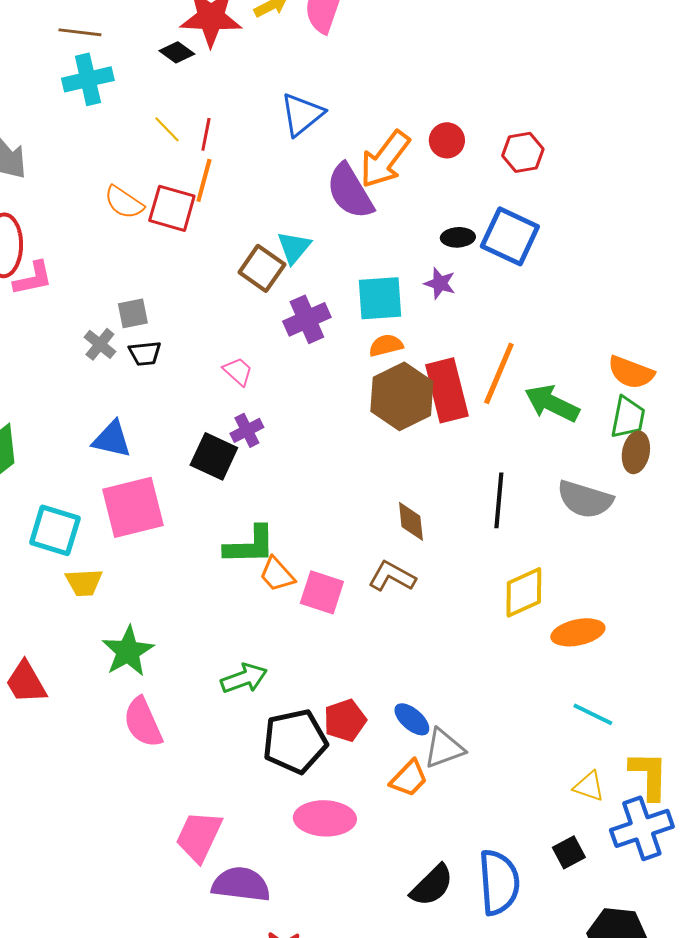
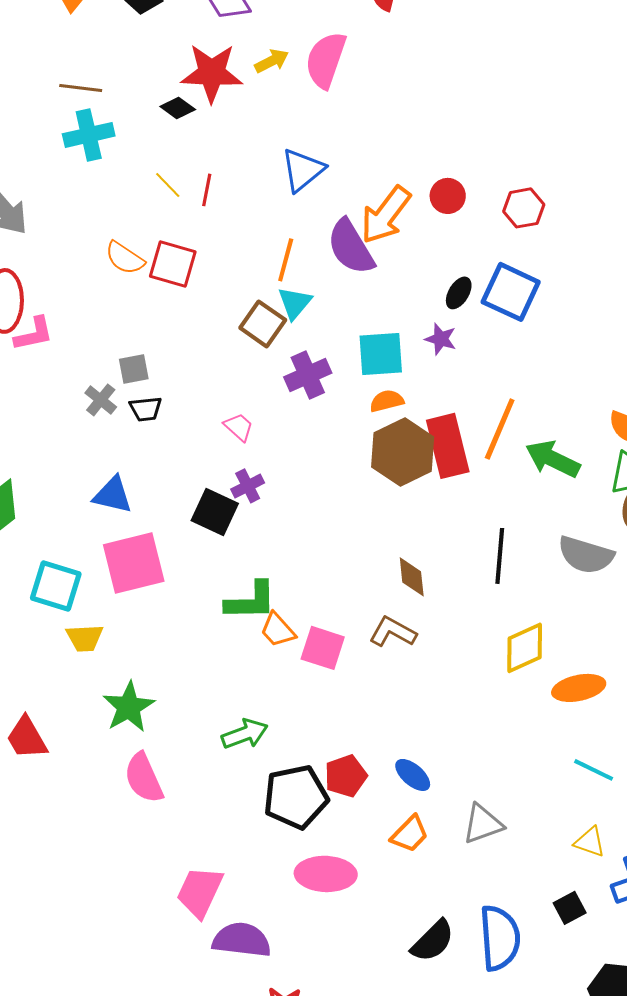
orange line: (204, 180) -> (286, 260), moved
black ellipse: (458, 237) -> (459, 293), turned -56
gray triangle: (444, 748) -> (483, 824), moved

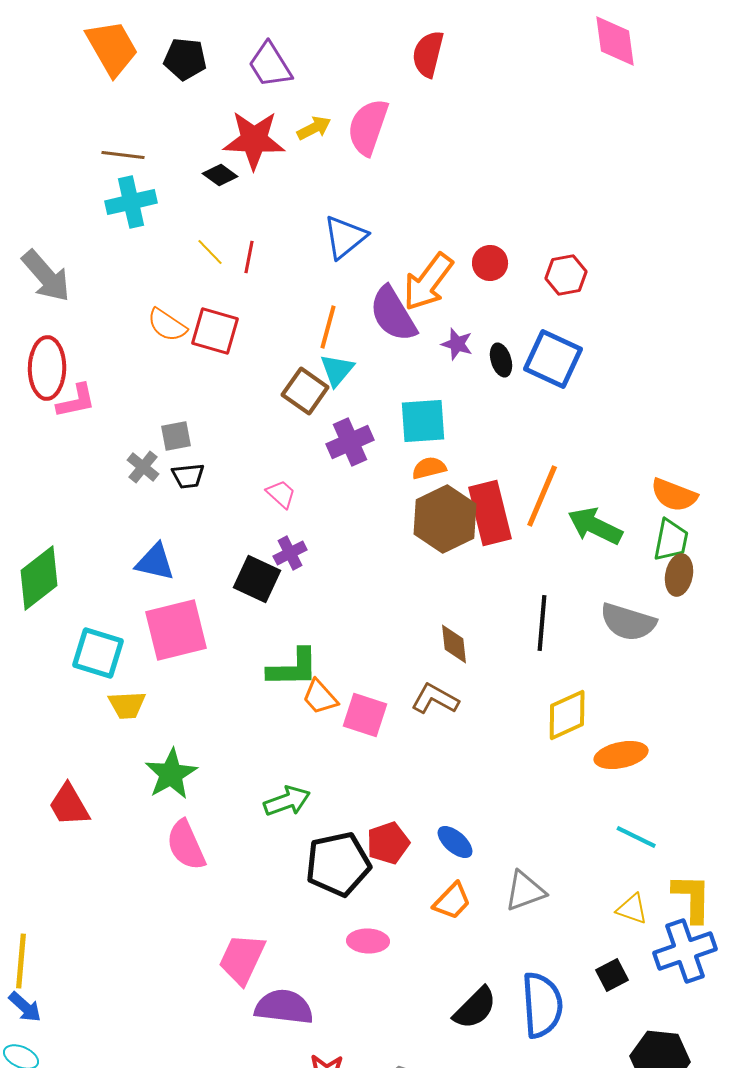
black ellipse: (459, 293) -> (501, 360), turned -48
purple star: (441, 339) -> (457, 344), moved
pink ellipse: (326, 874) -> (368, 941), size x0.7

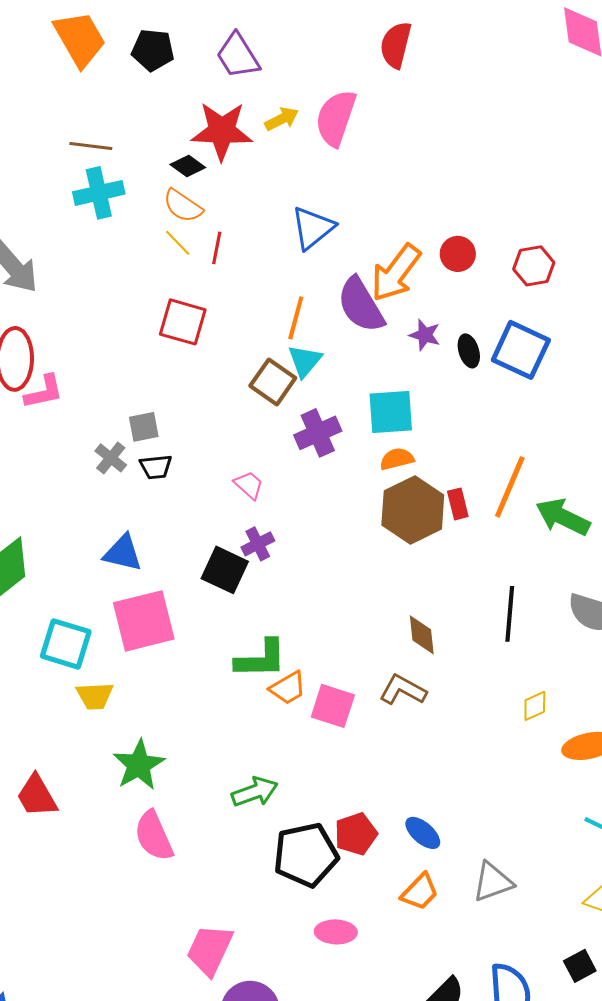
orange semicircle: (167, 325) -> (183, 206), moved
red rectangle: (490, 513) -> (458, 504), size x0.5
orange trapezoid: (320, 697) -> (288, 688), turned -78
yellow diamond: (567, 715) -> (535, 706), size x0.6

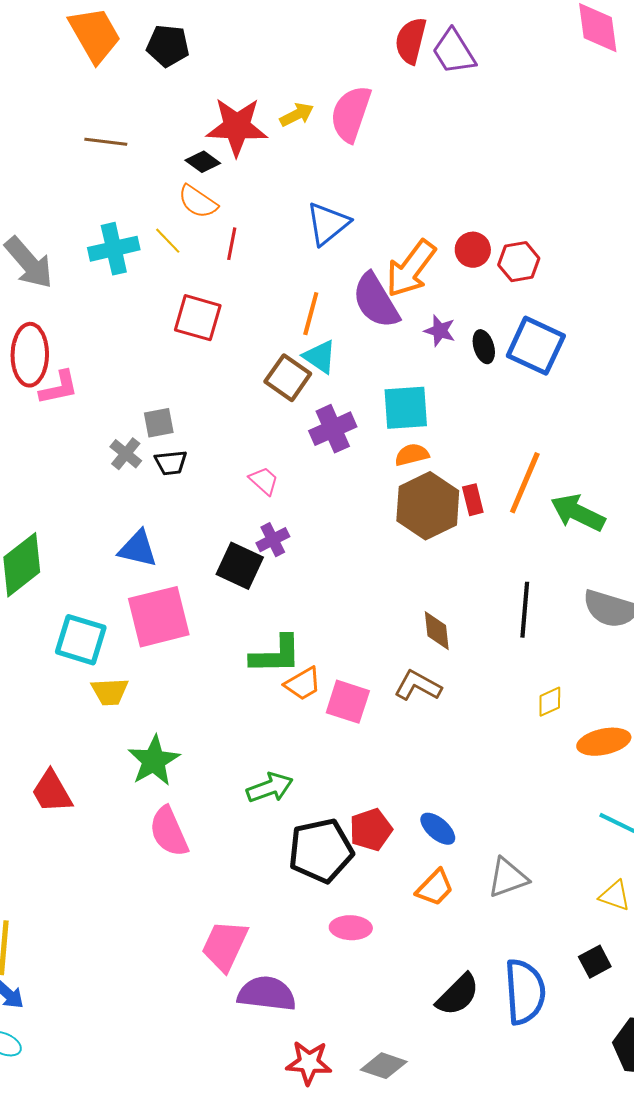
purple trapezoid: (238, 56) -> (454, 52), moved
cyan cross: (99, 193) -> (114, 249), moved
yellow line: (178, 243) -> (168, 241), moved
red hexagon: (534, 266) -> (519, 262), moved
cyan triangle: (305, 361) -> (320, 357), turned -36

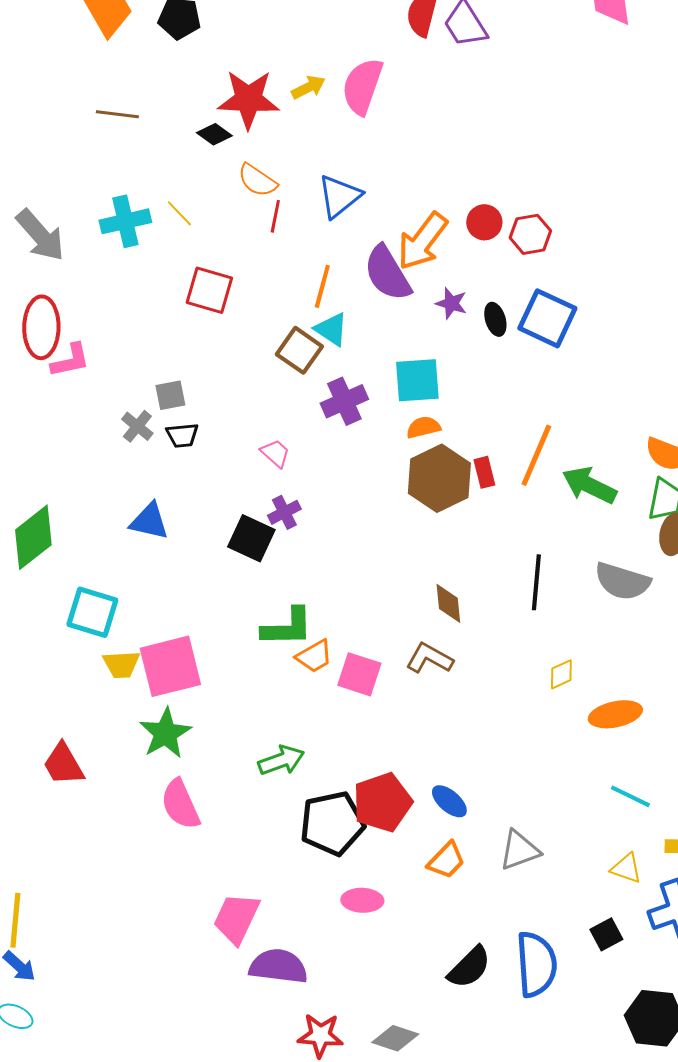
orange semicircle: (198, 202) -> (257, 180), moved
red line: (232, 244) -> (275, 216), moved
pink square: (159, 617) -> (170, 666), moved
red pentagon: (371, 830) -> (382, 802), size x1.4

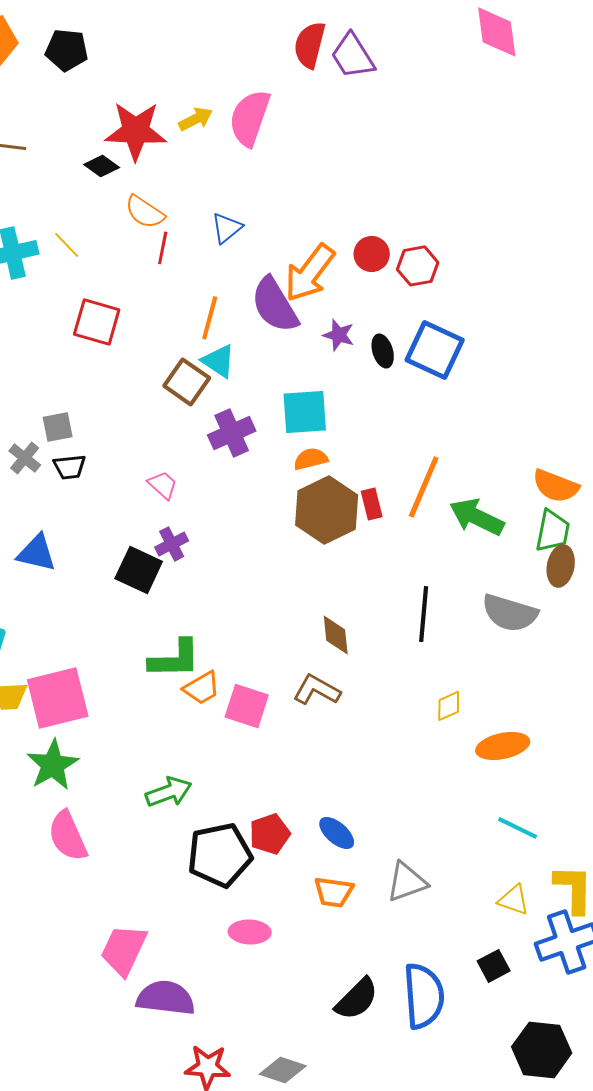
blue triangle: (339, 196) -> (227, 228), size x0.7
red pentagon: (382, 802) -> (270, 834), size x0.7
orange trapezoid: (446, 860) -> (334, 892), turned 54

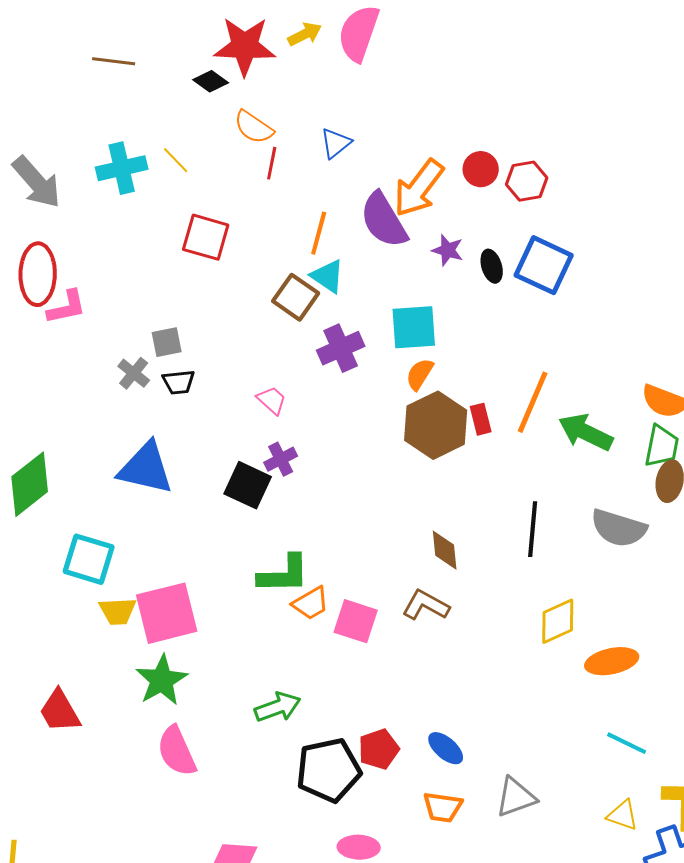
orange semicircle: (311, 459) -> (420, 374), turned -44
blue triangle: (37, 553) -> (146, 468), size x1.4
yellow diamond: (449, 706) -> (558, 621), size x1.5

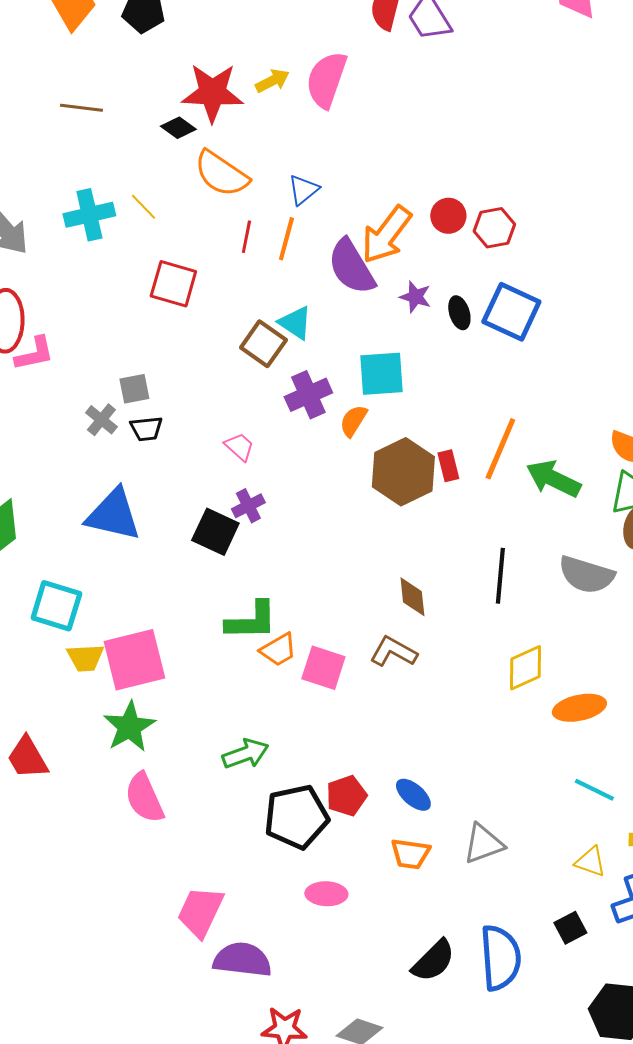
orange semicircle: (254, 127) -> (221, 174), size x1.4
red line: (272, 163) -> (246, 237), moved
orange line: (319, 233) -> (286, 239), moved
orange semicircle: (420, 374) -> (353, 421), moved

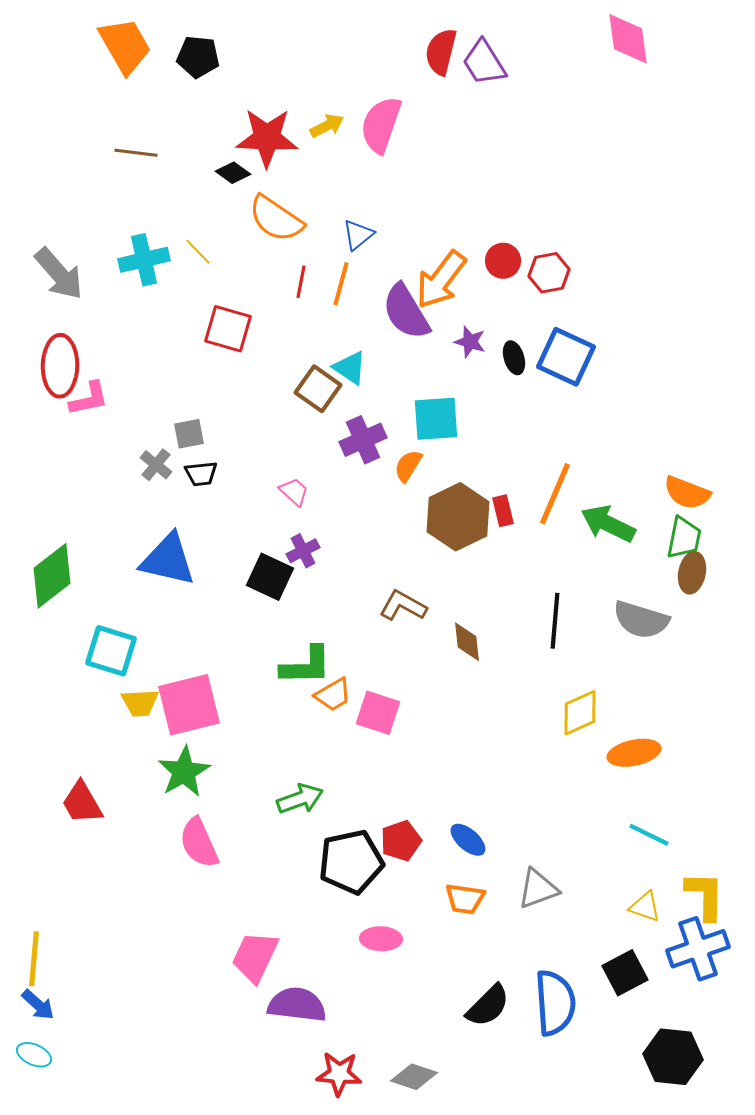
brown L-shape: (393, 652) -> (403, 606), moved
black square: (570, 928) -> (625, 973), size x1.4

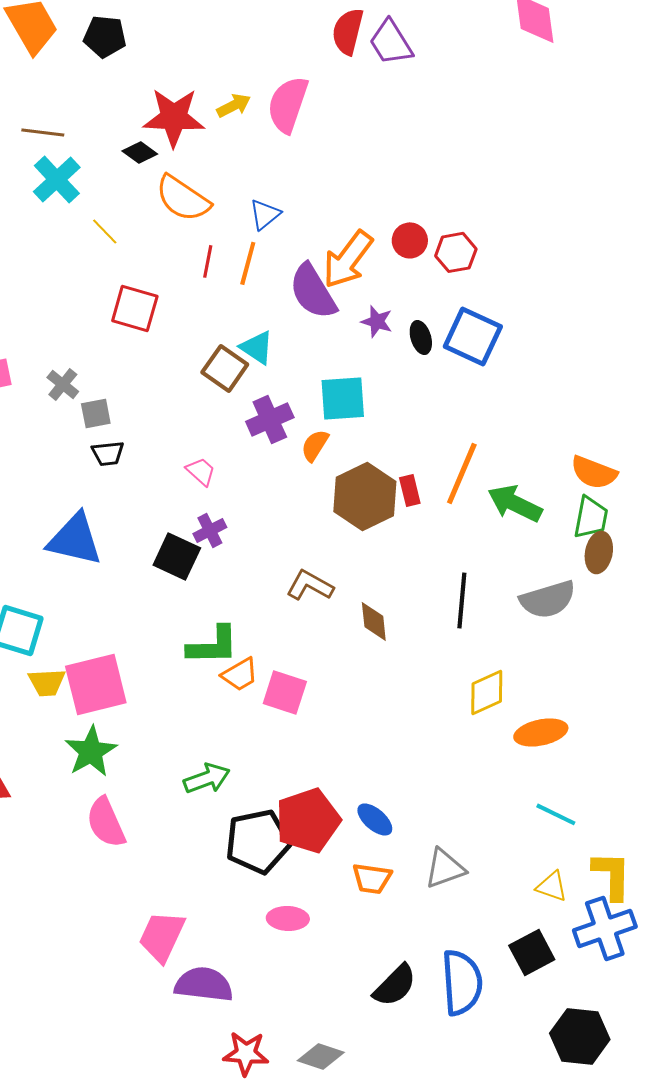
cyan cross: (144, 260) -> (57, 179), moved, turned -30
gray cross: (156, 465) -> (63, 384), moved
gray semicircle: (641, 620) -> (548, 599), turned -34
red pentagon: (401, 841) -> (308, 820), size x1.6

